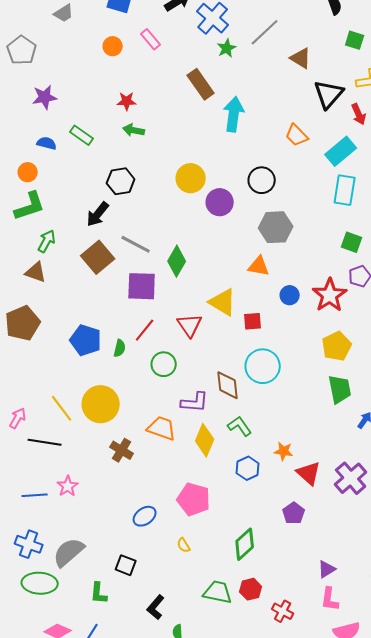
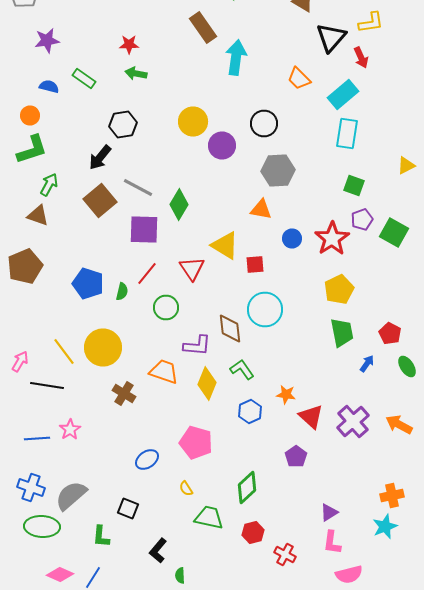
green trapezoid: (218, 592) -> (209, 518), moved

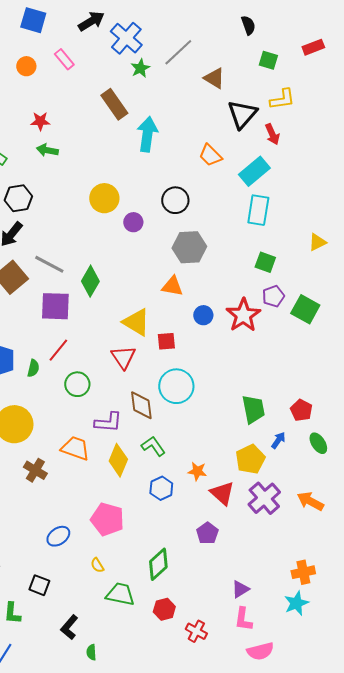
black hexagon: (123, 124) -> (18, 198), moved
purple circle: (222, 146) -> (133, 222), size x0.7
red triangle: (192, 268) -> (123, 357), moved
yellow pentagon: (339, 290) -> (250, 459), moved

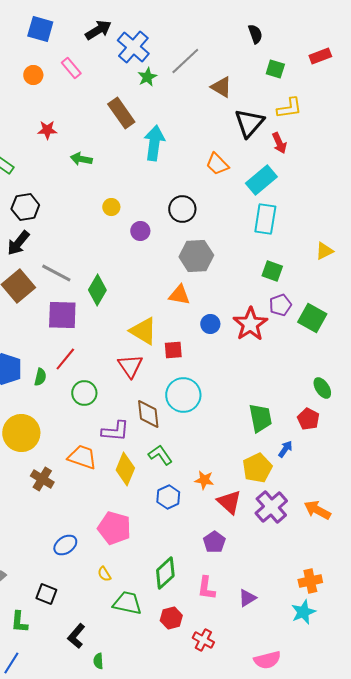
green arrow: (47, 150) -> (81, 159), moved
yellow circle: (104, 198) -> (111, 207), size x0.6
green ellipse: (318, 443) -> (322, 388), moved
pink L-shape: (243, 619) -> (206, 588), moved

